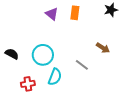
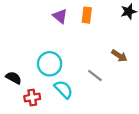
black semicircle: (12, 54) -> (14, 78), moved
cyan semicircle: (55, 77) -> (64, 89), turned -66

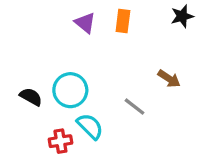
black semicircle: (14, 78) -> (31, 97), moved
red cross: (32, 97) -> (60, 141), moved

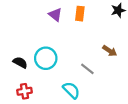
cyan semicircle: (90, 126) -> (71, 90), moved
red cross: (60, 141) -> (24, 91), moved

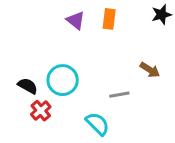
gray line: (87, 69) -> (119, 95), turned -48
red cross: (24, 91) -> (41, 111), moved, turned -32

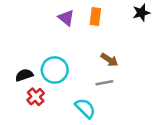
brown arrow: (150, 70) -> (109, 60), moved
black semicircle: (28, 86) -> (24, 75), turned -48

